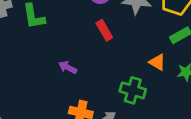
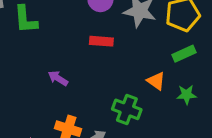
red rectangle: (104, 30) -> (101, 41), turned -60

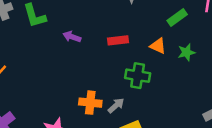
red rectangle: (101, 41) -> (118, 40), moved
purple arrow: (58, 78) -> (72, 37), moved

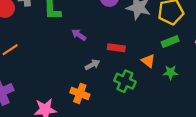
gray arrow: (116, 105) -> (92, 65), moved

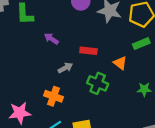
green star: (170, 72) -> (144, 89), moved

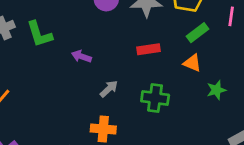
red rectangle: (88, 51) -> (148, 49), moved
orange triangle: (120, 63) -> (192, 63), moved

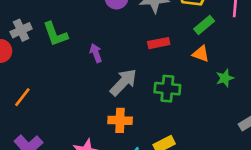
purple arrow: (81, 56) -> (96, 53), turned 54
gray arrow: (109, 89) -> (123, 82), size x1.6

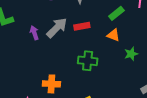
gray arrow: (123, 82) -> (57, 28), moved

